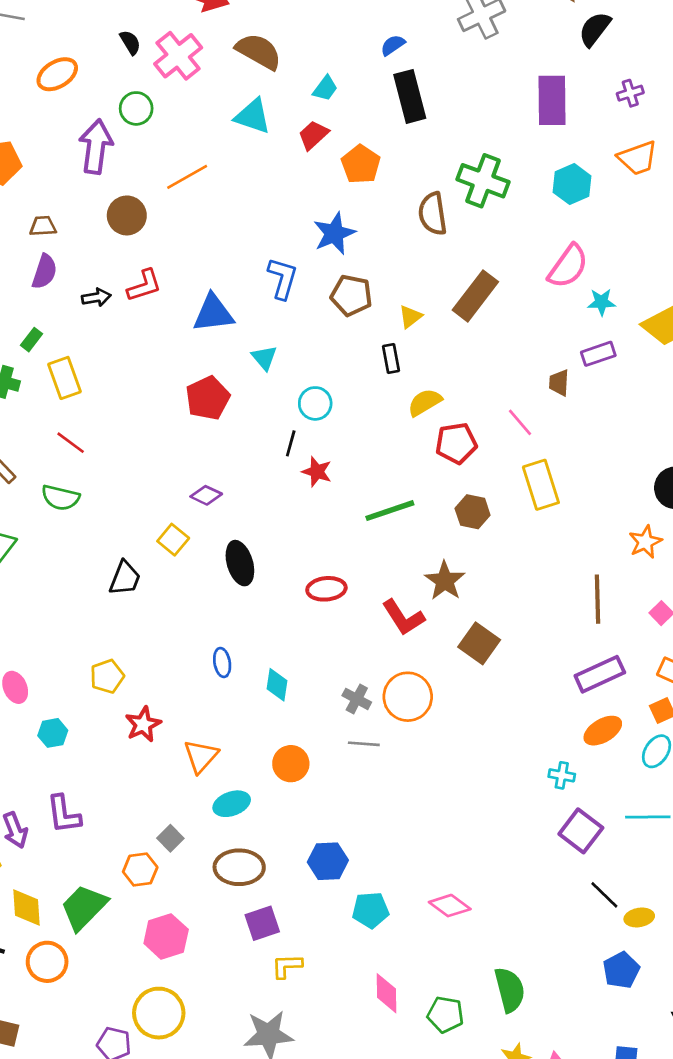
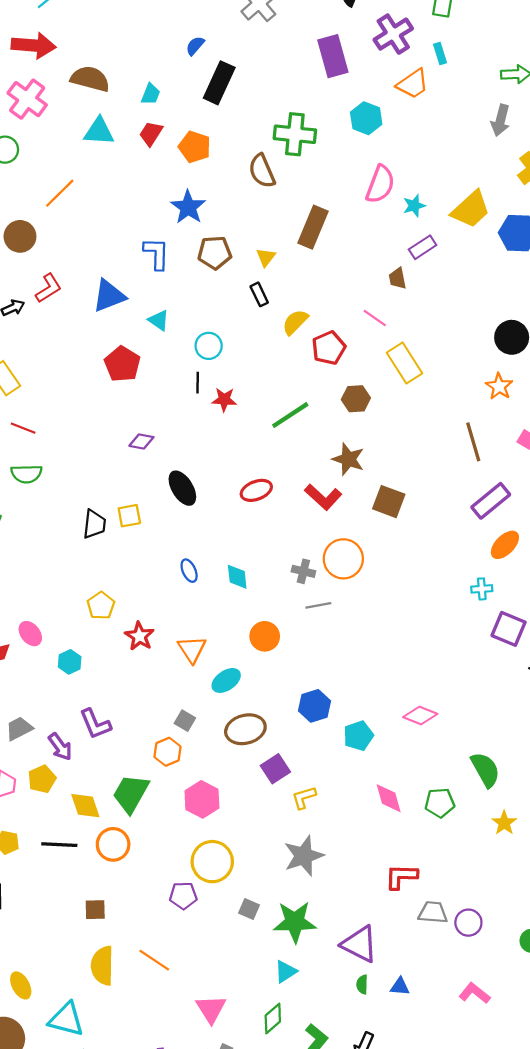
purple cross: (630, 93) -> (393, 34), size x1.8
black rectangle: (410, 96) -> (219, 83), turned 54
yellow square: (173, 540) -> (129, 516), moved, turned -35

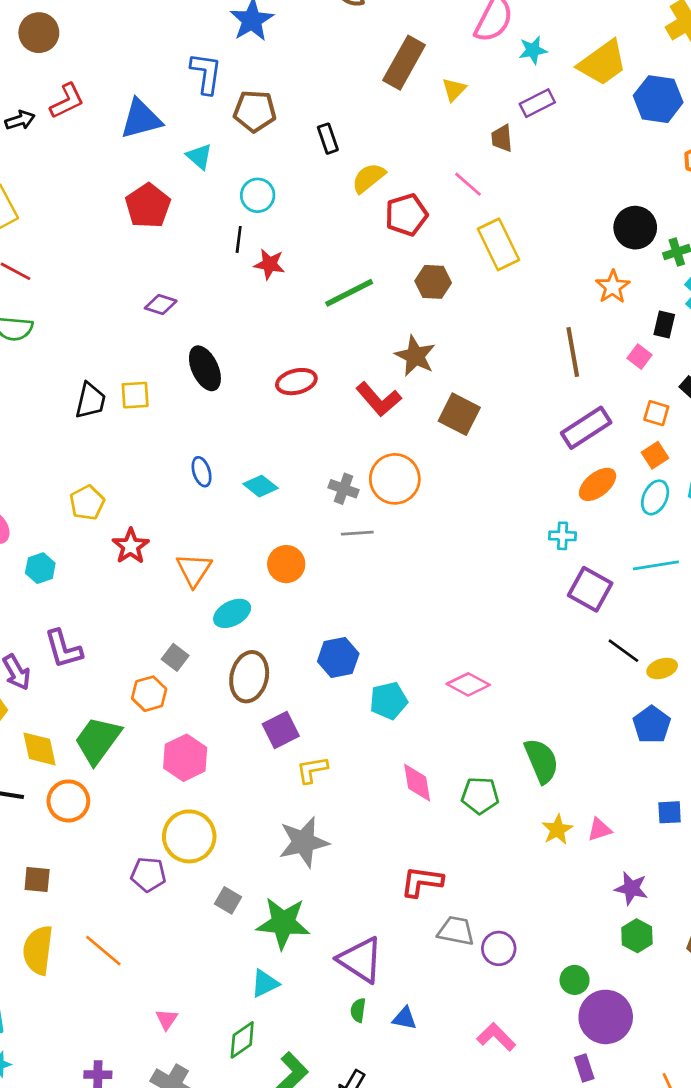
brown pentagon: (215, 253) -> (255, 111), moved
yellow triangle: (266, 257) -> (454, 90), moved
cyan diamond: (237, 577) -> (260, 486), turned -52
brown ellipse: (245, 729) -> (249, 677), turned -69
pink triangle: (211, 1009) -> (167, 1019), size x0.6

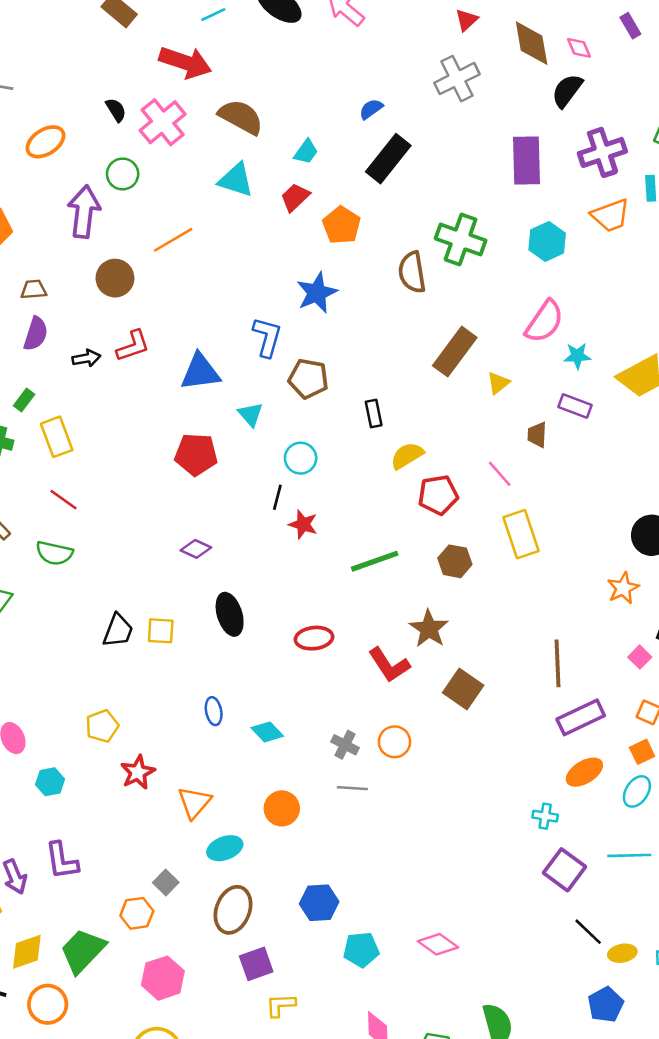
purple rectangle: (537, 103) -> (575, 406), turned 40
red pentagon: (148, 206) -> (196, 454), turned 30
brown line: (573, 352) -> (558, 663), moved
orange circle: (395, 479) -> (394, 742), size x0.7
yellow diamond: (39, 749) -> (27, 952), turned 75

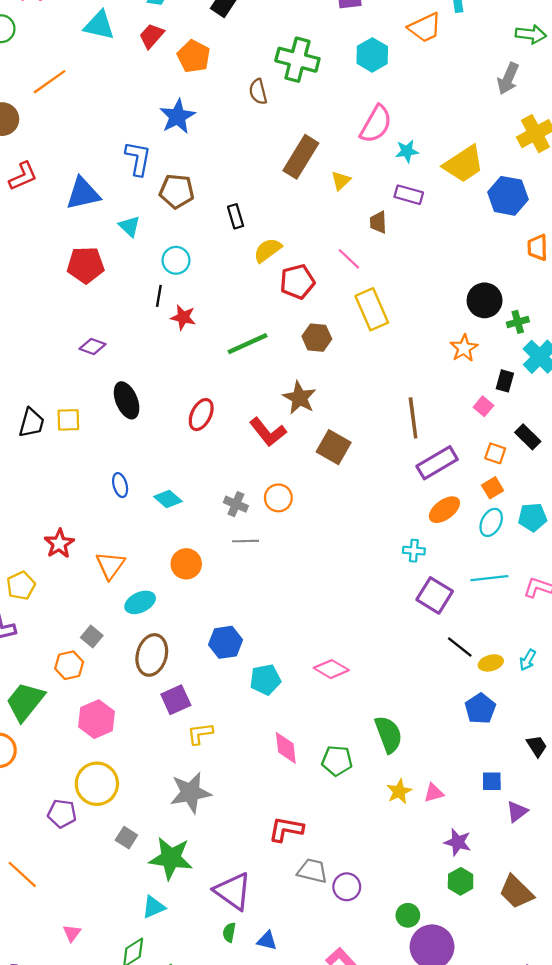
brown semicircle: (412, 272) -> (258, 92), size x0.7
red ellipse: (314, 638) -> (201, 415), turned -52
yellow pentagon: (102, 726) -> (21, 586), moved

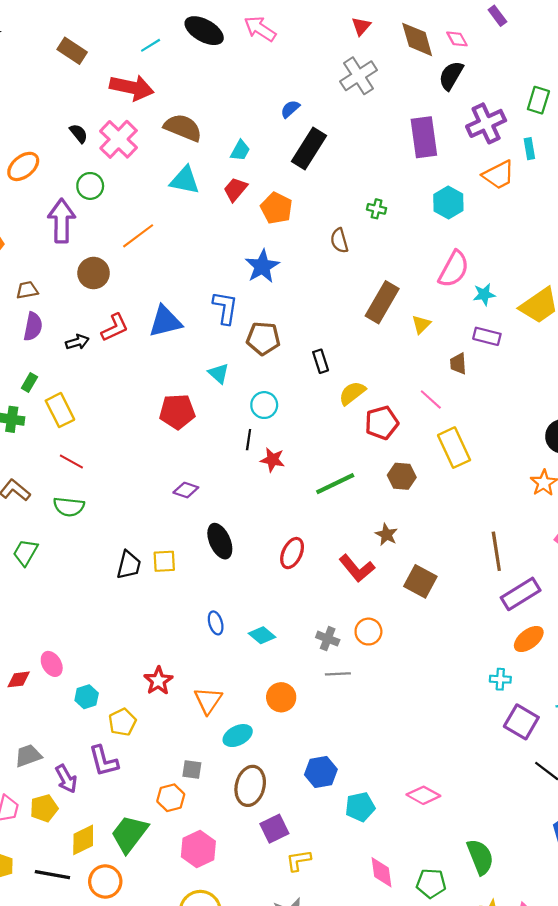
green cross: (297, 60) -> (377, 209), size x0.5
blue triangle: (83, 194) -> (165, 321), moved
brown star: (299, 398) -> (386, 535), size x0.7
gray square: (92, 636) -> (192, 770), turned -30

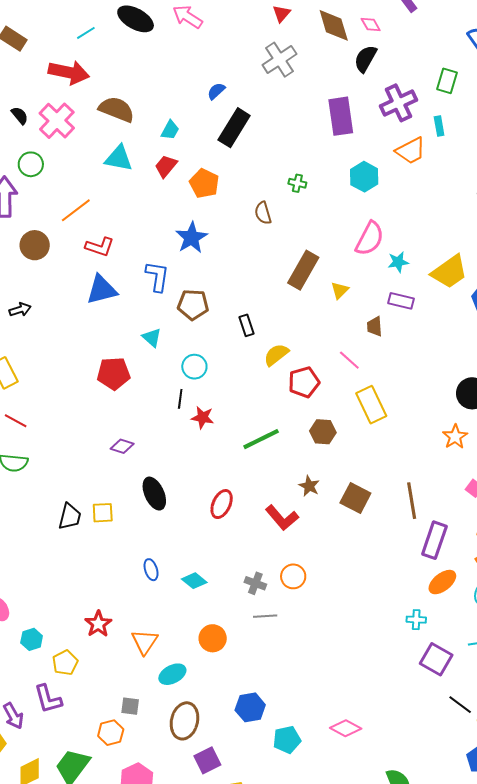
red L-shape: (115, 328) -> (100, 247), moved, turned 44
brown square: (420, 581) -> (355, 498), moved
purple rectangle: (521, 594) -> (434, 540), turned -39

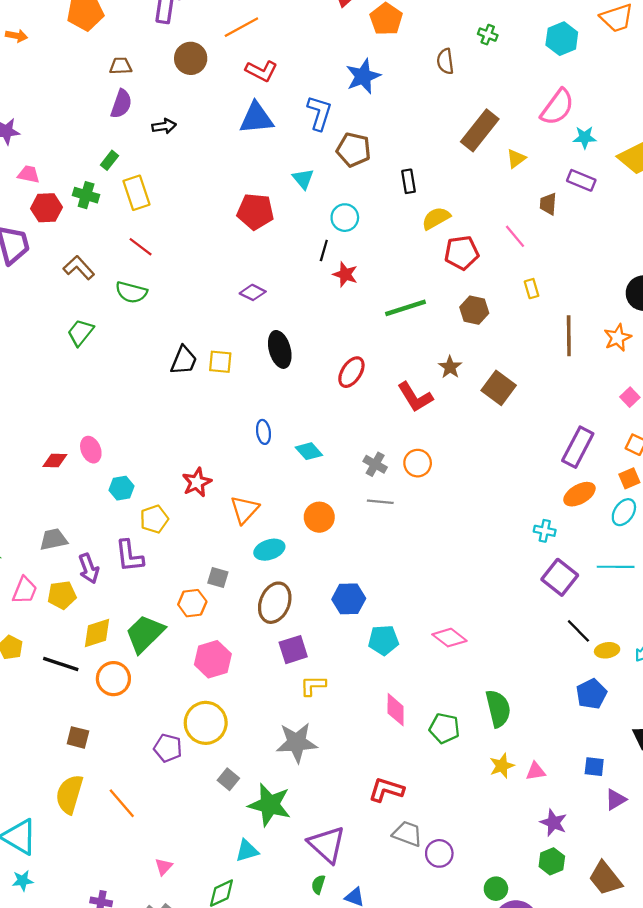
yellow rectangle: (371, 405) -> (532, 289), size x0.5
brown line: (412, 501) -> (569, 336), moved

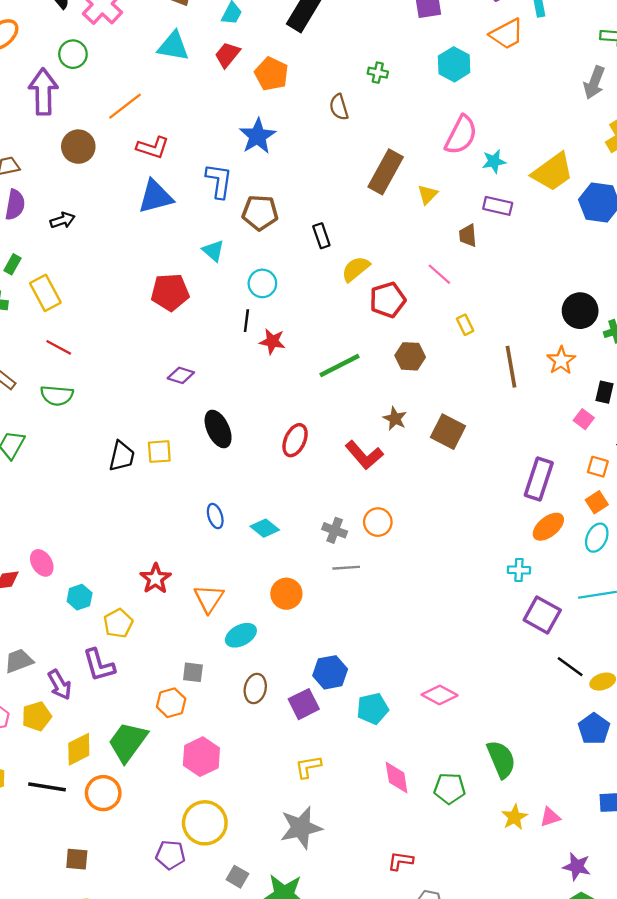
brown ellipse: (275, 603) -> (255, 689), size x0.7
purple square: (293, 650) -> (304, 704), moved
red L-shape: (386, 790) -> (400, 861), size x0.7

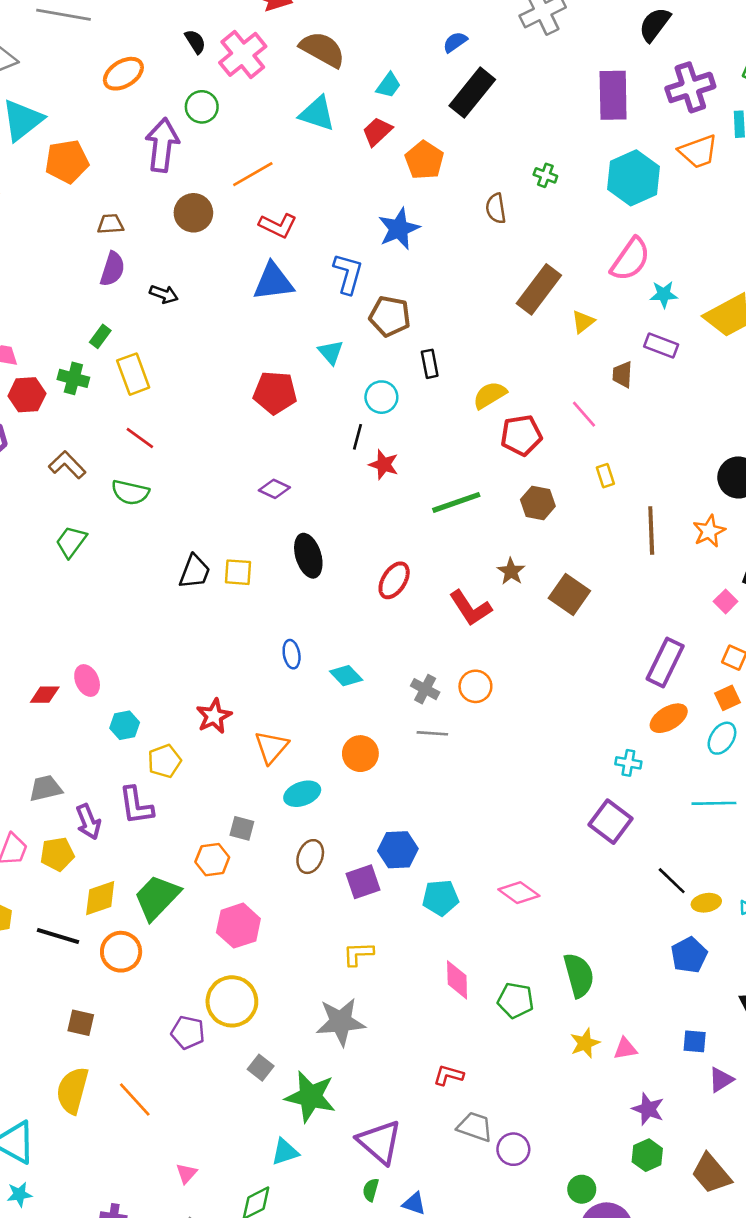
cyan hexagon: (454, 64) -> (634, 178), size x1.4
black arrow: (62, 220) -> (164, 294), turned 30
black rectangle: (321, 236) -> (430, 364), moved
purple square: (542, 615) -> (611, 822), moved

